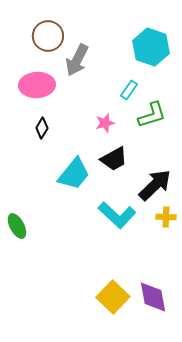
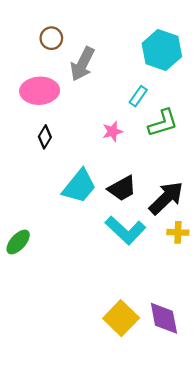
brown circle: (48, 36) -> (51, 38), size x0.7
black trapezoid: (114, 159) -> (122, 188), moved
green ellipse: (17, 226) -> (18, 242), turned 70

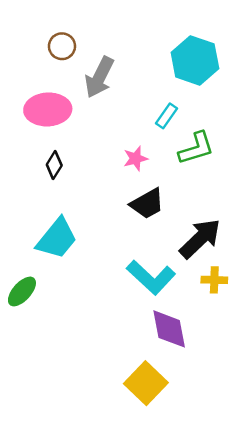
cyan trapezoid: (79, 186) -> (57, 239), moved
black trapezoid: (122, 188) -> (147, 204), moved
purple diamond: (164, 318) -> (169, 329), moved

